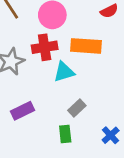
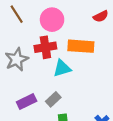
gray rectangle: (77, 108) -> (53, 99), moved

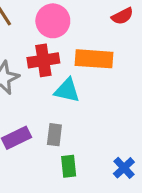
cyan triangle: (62, 68) -> (67, 90), turned 30
gray rectangle: (53, 99) -> (54, 135), turned -40

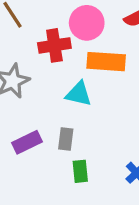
pink circle: (53, 21) -> (87, 23), moved
red cross: (43, 60) -> (54, 45), moved

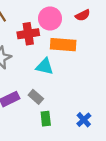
gray rectangle: (66, 139) -> (36, 97), turned -56

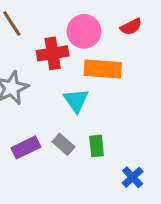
cyan triangle: (45, 66) -> (76, 100), turned 42
green rectangle: (46, 119) -> (96, 146), moved

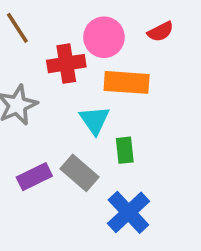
gray rectangle: (64, 144) -> (80, 173), size x1.4
green rectangle: (96, 146) -> (125, 150), moved
blue cross: (133, 177) -> (128, 212), moved, size x1.6

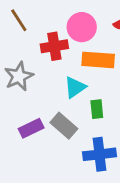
cyan triangle: (95, 120) -> (75, 87), turned 30
blue cross: (128, 212) -> (99, 154), turned 36

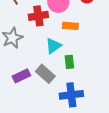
orange rectangle: (98, 60) -> (70, 26), size x0.7

